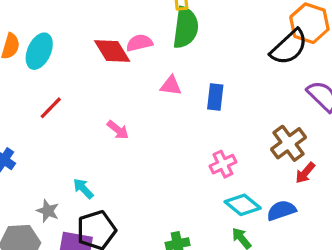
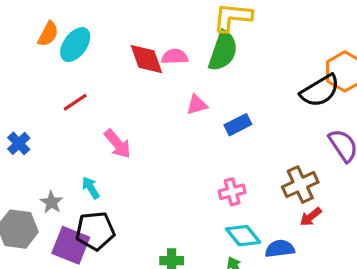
pink triangle: (171, 86) -> (197, 105), turned -35
blue rectangle: (215, 97) -> (238, 125), turned 45
pink arrow: (118, 130) -> (118, 144), moved, size x1.4

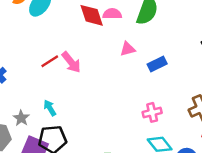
red line: (75, 102) -> (50, 61), moved
pink arrow: (118, 144) -> (71, 62), moved

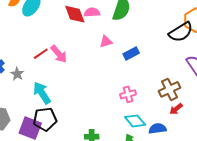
cyan arrow: (50, 108) -> (42, 93), size x1.6
gray star: (21, 118) -> (17, 74), moved

